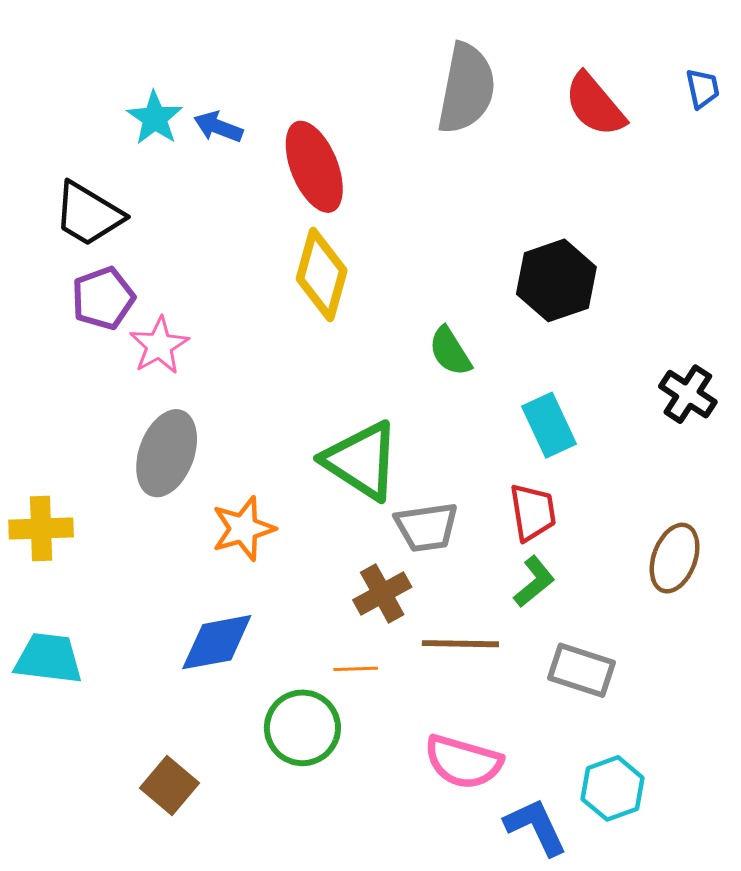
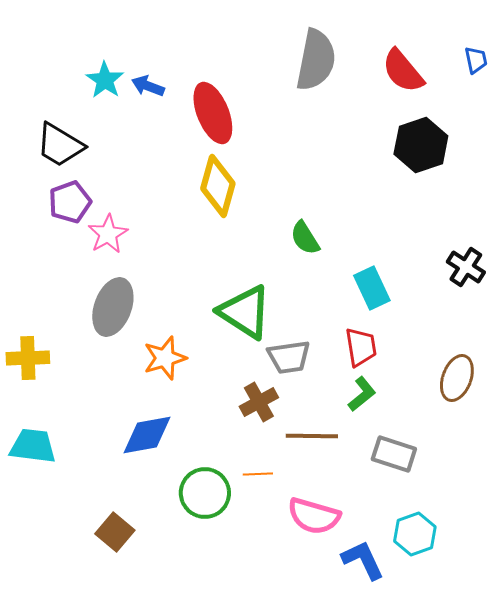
black hexagon: (556, 280) -> (421, 145), moved
orange line: (356, 669) -> (258, 474), moved

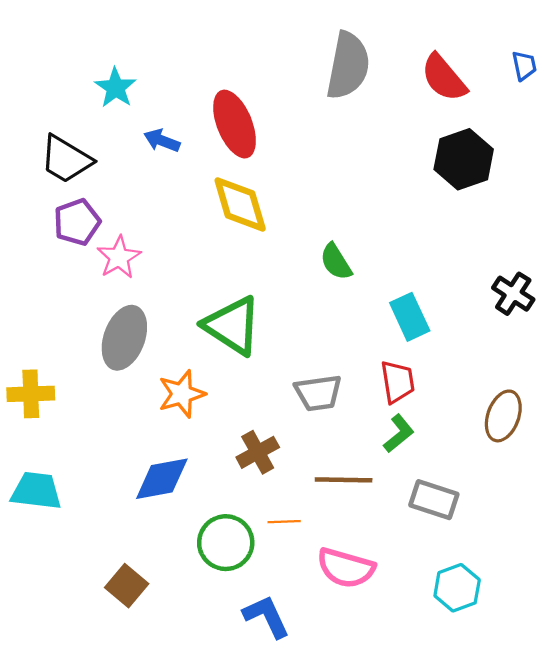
blue arrow: (148, 86) -> (162, 141), moved
yellow diamond: (218, 186) -> (240, 204), turned -32
green triangle: (245, 312) -> (232, 326), moved
brown cross: (259, 402) -> (258, 452), moved
blue L-shape: (363, 560) -> (266, 616), moved

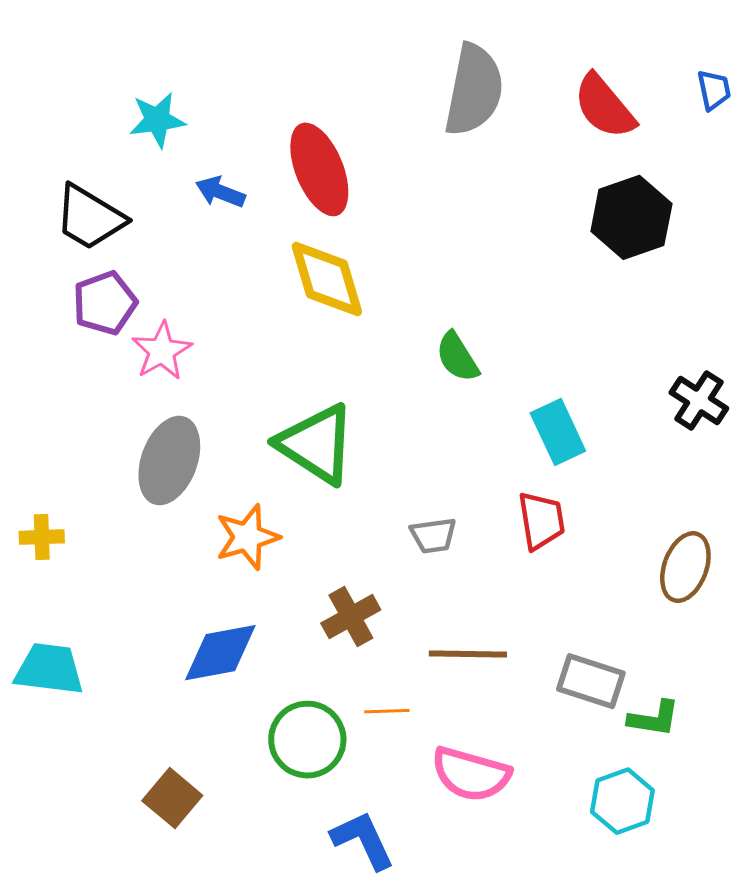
cyan star: (116, 88) -> (157, 120), turned 30
gray trapezoid: (318, 393) -> (433, 536), size x0.7
yellow cross: (31, 394) -> (42, 537), size x0.7
green L-shape: (399, 434) -> (654, 719), moved, turned 48

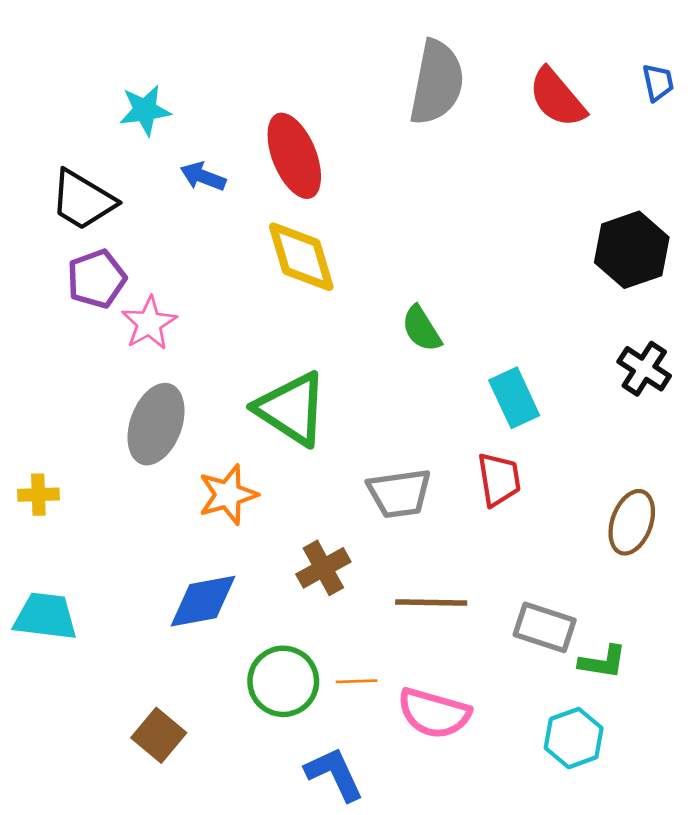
black hexagon: (631, 217) -> (632, 250), moved
gray trapezoid: (433, 536) -> (399, 493), size x1.5
orange line: (387, 711) -> (357, 681), moved

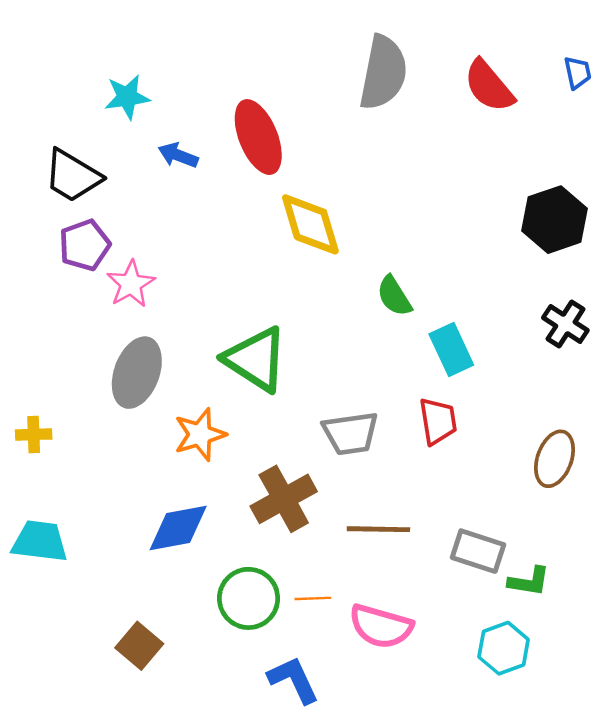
yellow diamond: (301, 257) -> (310, 224), moved
green semicircle: (422, 329) -> (394, 296), moved
brown cross: (323, 568) -> (284, 499), size x1.4

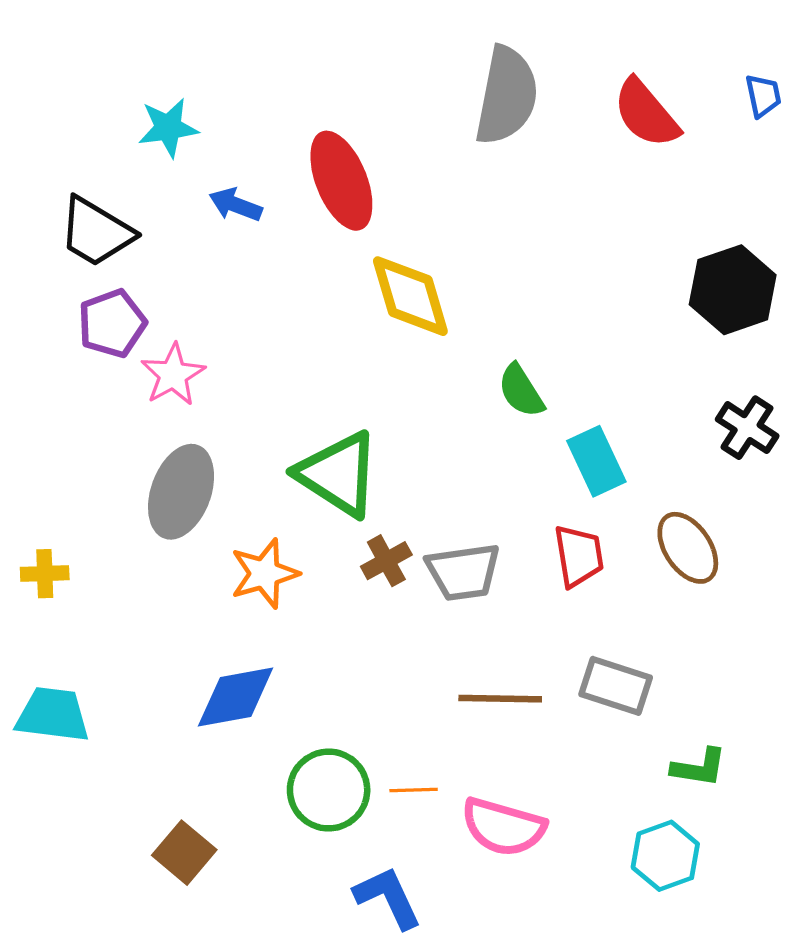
brown ellipse: (555, 459) -> (688, 548), moved, turned -54
brown cross: (284, 499) -> (386, 561), moved, size x0.6
gray rectangle: (478, 551) -> (616, 686), moved

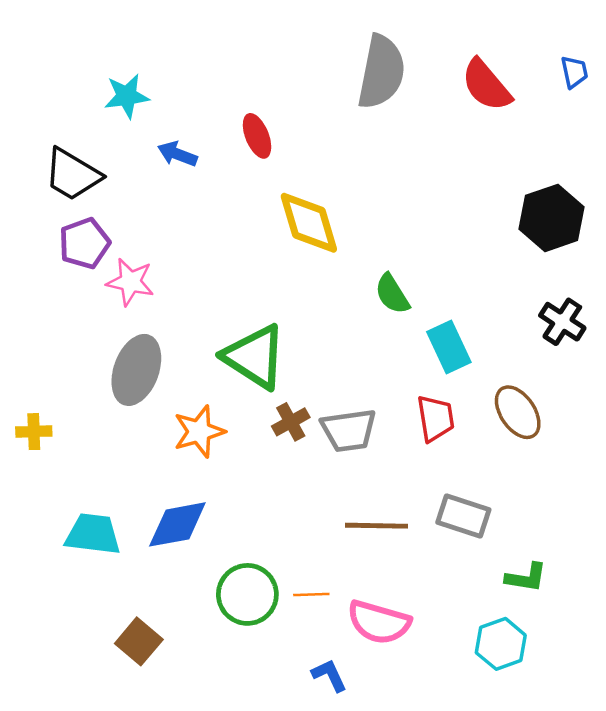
red ellipse: (341, 181) -> (257, 136), size x0.6
pink star: (173, 375) -> (130, 282), turned -30
cyan trapezoid: (53, 715) -> (93, 534), moved
blue L-shape: (388, 897) -> (329, 675), moved, size x0.7

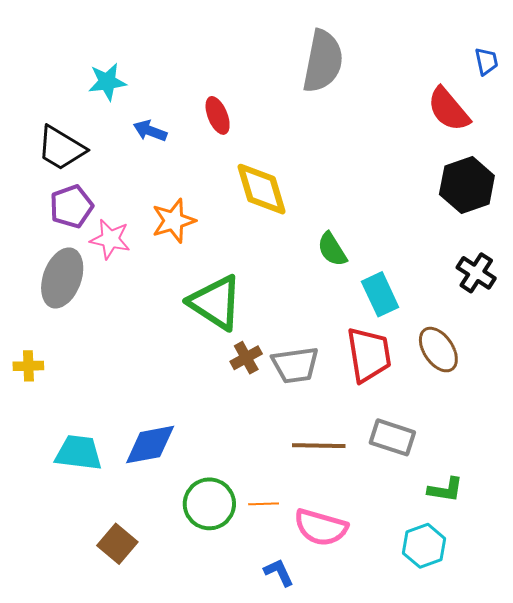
red semicircle: (486, 85) -> (449, 109), moved
gray ellipse: (136, 370) -> (62, 278), moved
red trapezoid: (436, 418) -> (369, 355), size x1.4
orange star: (199, 432) -> (174, 221), moved

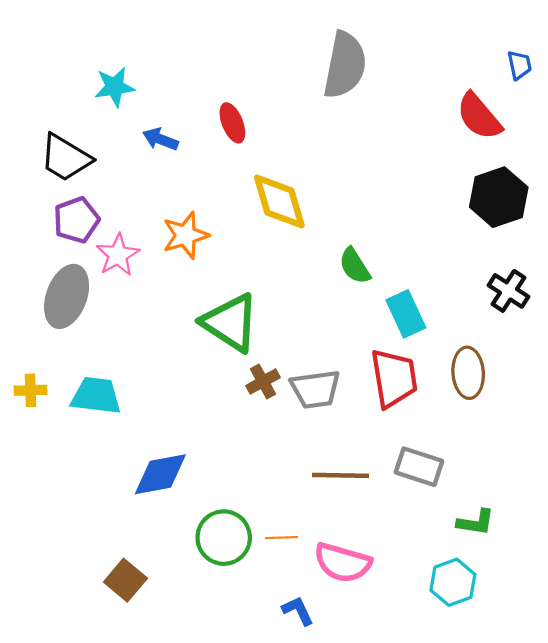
pink star: (110, 239) -> (118, 255), turned 30
brown ellipse: (438, 350) -> (468, 373), turned 30
cyan trapezoid: (79, 453) -> (96, 396), moved

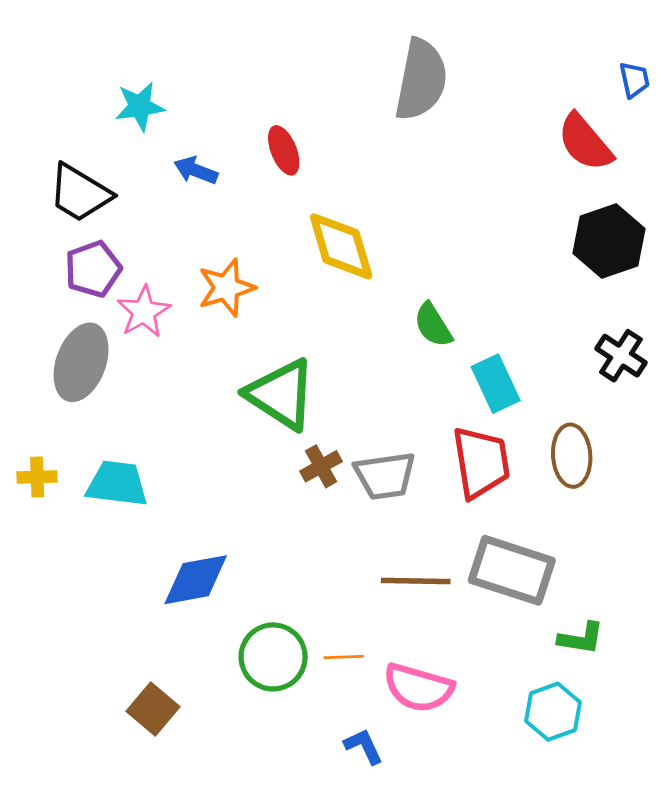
gray rectangle: (419, 467) -> (512, 570), size x1.4

